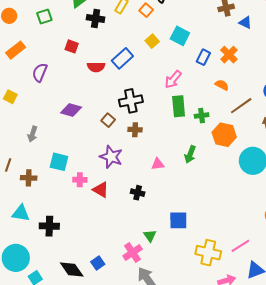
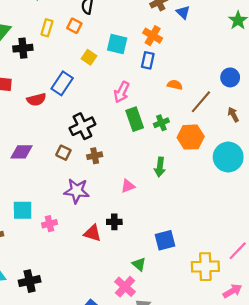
blue triangle: (245, 23) -> (183, 12), turned 32
orange cross: (229, 55) -> (153, 36), moved
red triangle: (101, 190) -> (92, 233), moved

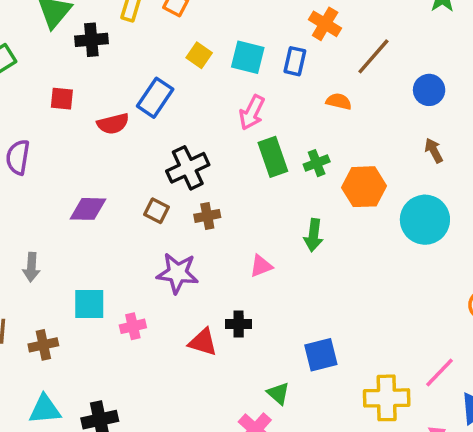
orange cross: (153, 36) -> (325, 24), moved
cyan square: (117, 44) -> (248, 57), moved
brown line: (201, 102) -> (373, 56), moved

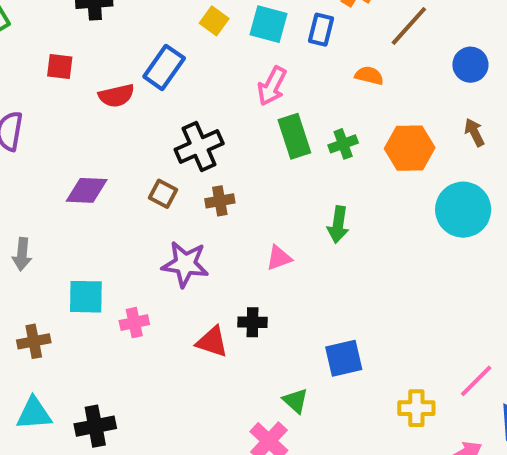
orange hexagon: (364, 187) -> (410, 148), moved
yellow cross: (387, 398) -> (416, 408), size x0.7

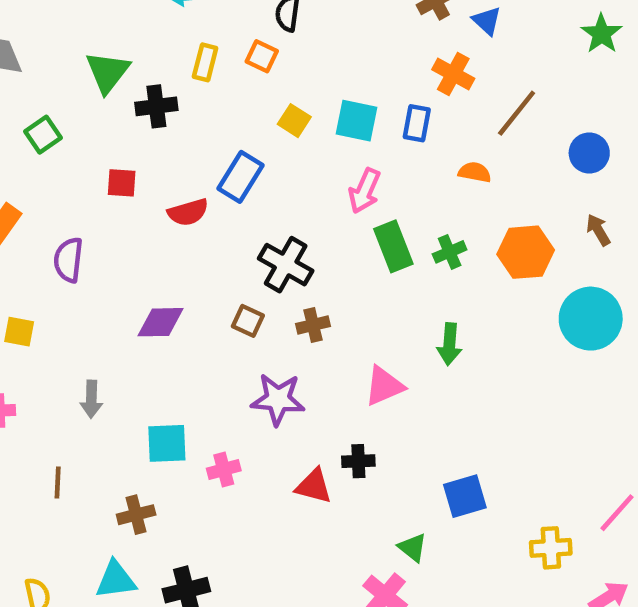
black cross: (199, 147) -> (286, 265), turned -33
pink triangle: (279, 258) -> (384, 386), size x1.4
brown cross: (34, 341) -> (136, 515), moved

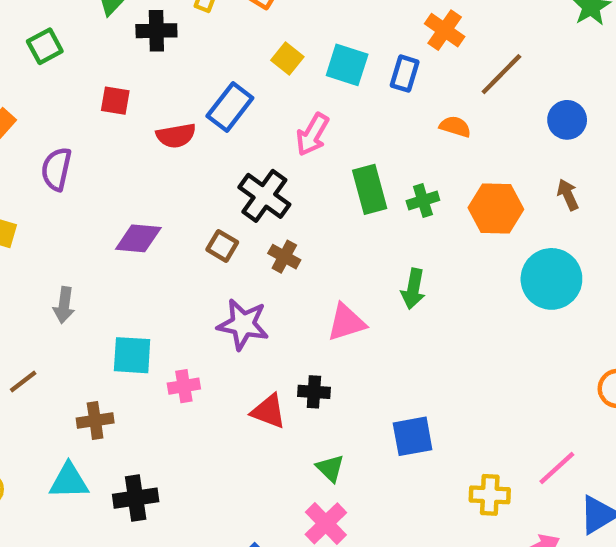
pink arrow: (365, 191) -> (312, 135), moved
brown cross: (313, 325) -> (284, 257), turned 36
brown line: (58, 482) -> (23, 382), turned 44
green triangle: (413, 548) -> (330, 468), moved

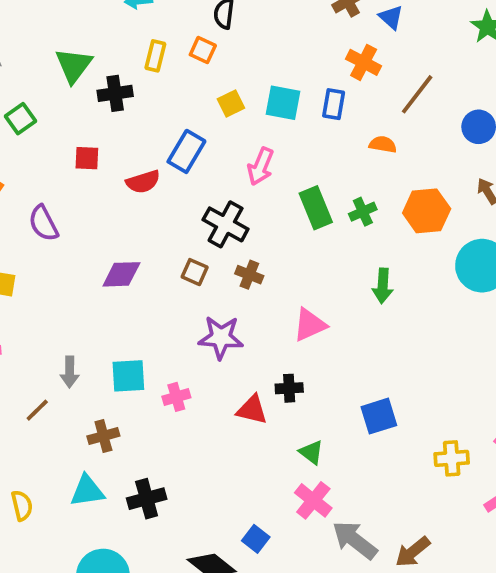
yellow square: (287, 58) -> (231, 104), turned 32
purple semicircle: (56, 169) -> (43, 223), turned -33
green arrow: (413, 289) -> (383, 286), moved
gray arrow: (64, 305) -> (70, 372), moved

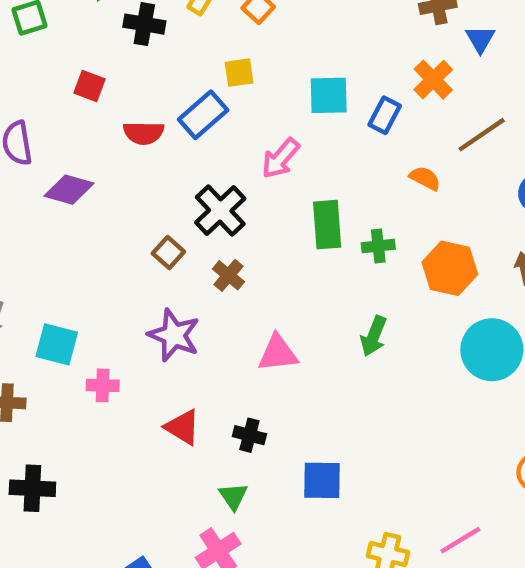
cyan square: (283, 103) -> (329, 95), turned -30
yellow square: (231, 104) -> (239, 73), moved
purple diamond: (121, 274) -> (69, 190), moved
black cross: (289, 388) -> (249, 435), moved

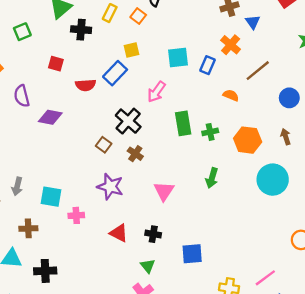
pink triangle: (278, 353) -> (164, 191), turned -45

